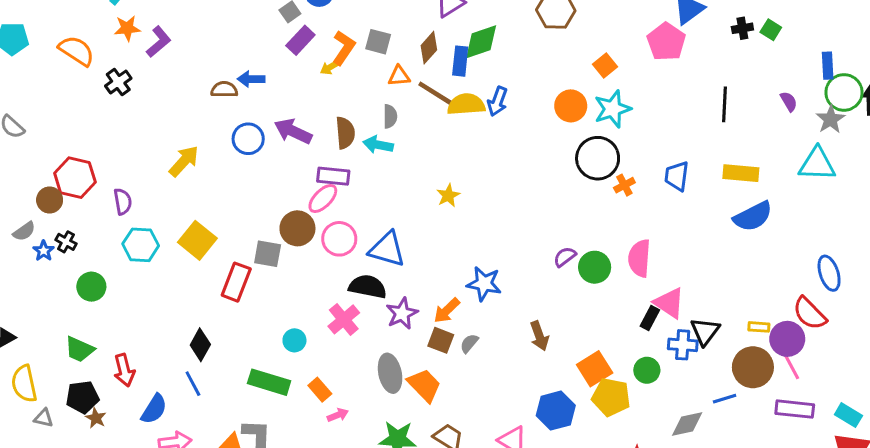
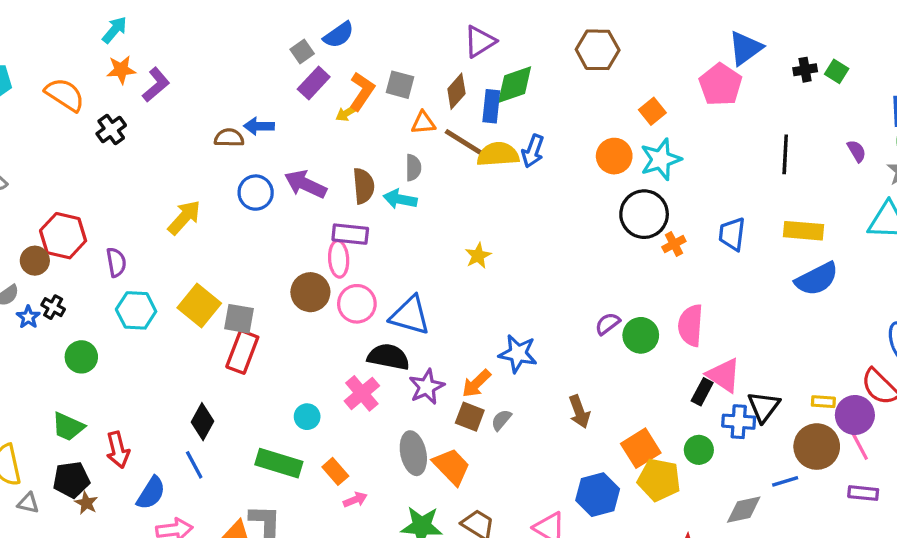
pink ellipse: (323, 198) -> (339, 259), turned -48
gray square: (268, 254) -> (239, 319), moved
purple rectangle: (795, 409) -> (863, 493), size x0.7

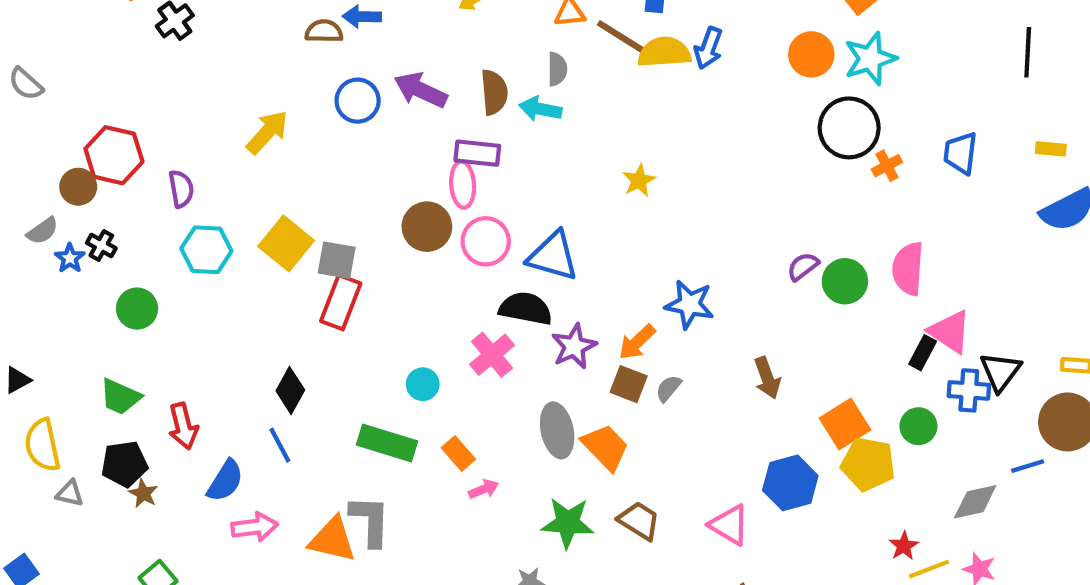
yellow rectangle: (803, 231) -> (1051, 149), size x0.6

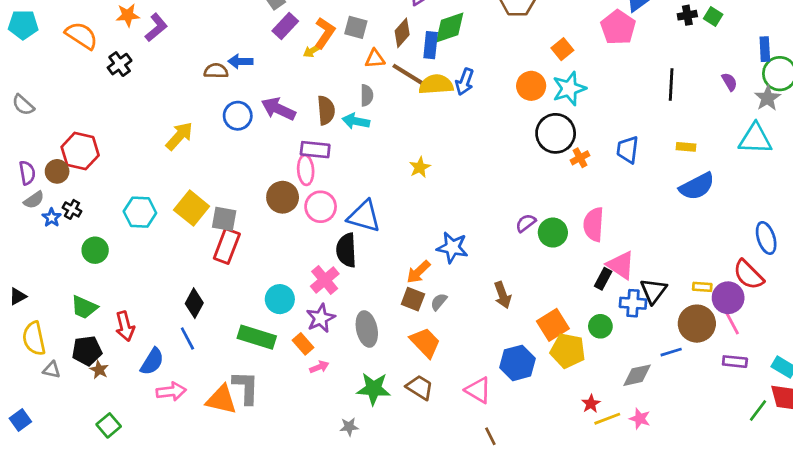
purple semicircle: (181, 189) -> (27, 173), moved
black semicircle: (526, 309) -> (346, 250), turned -104
purple star: (574, 346) -> (321, 318), moved
cyan circle: (423, 384) -> (280, 299), size x1.4
orange trapezoid: (605, 447) -> (425, 343), moved

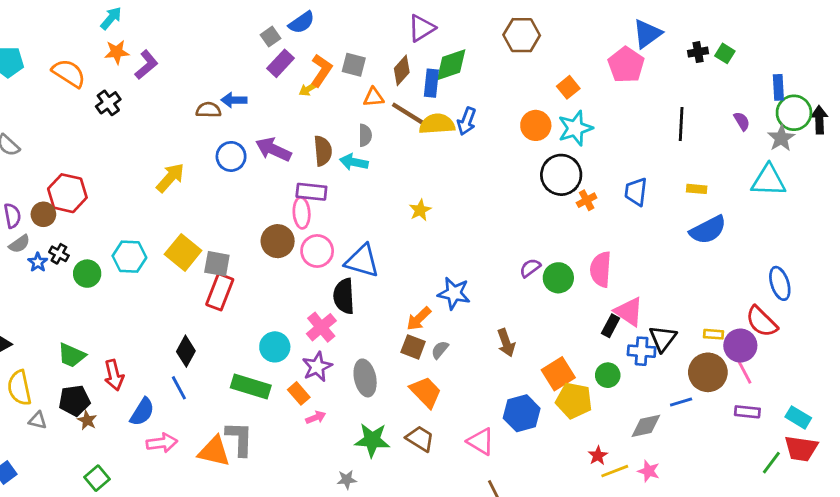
green circle: (95, 250) -> (87, 274), moved

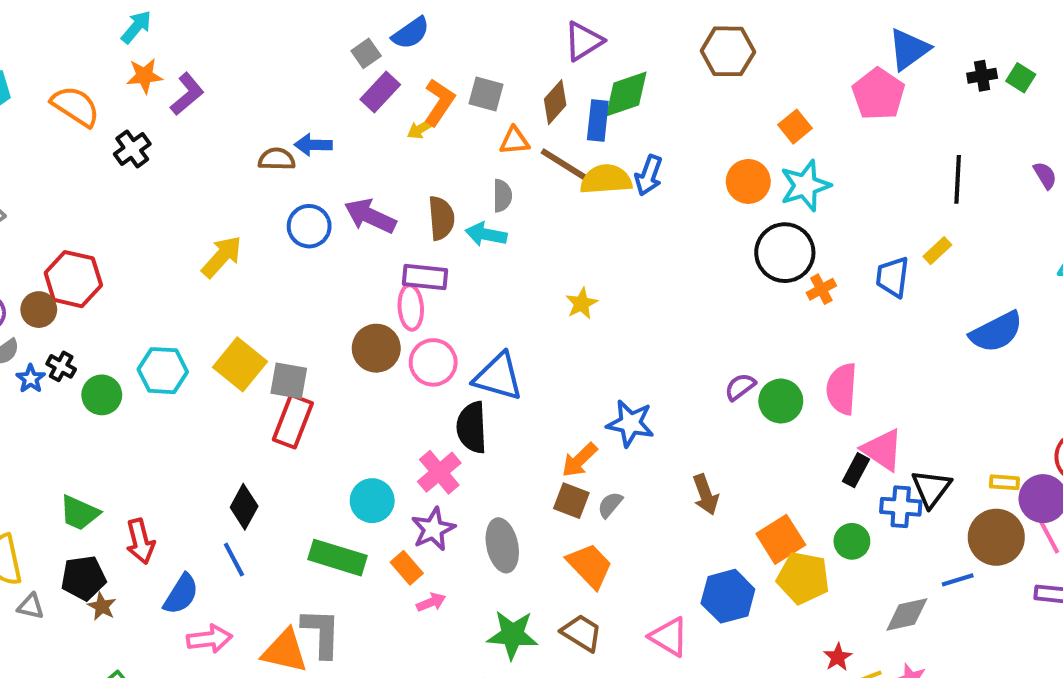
yellow rectangle: (697, 189) -> (937, 251), moved, turned -48

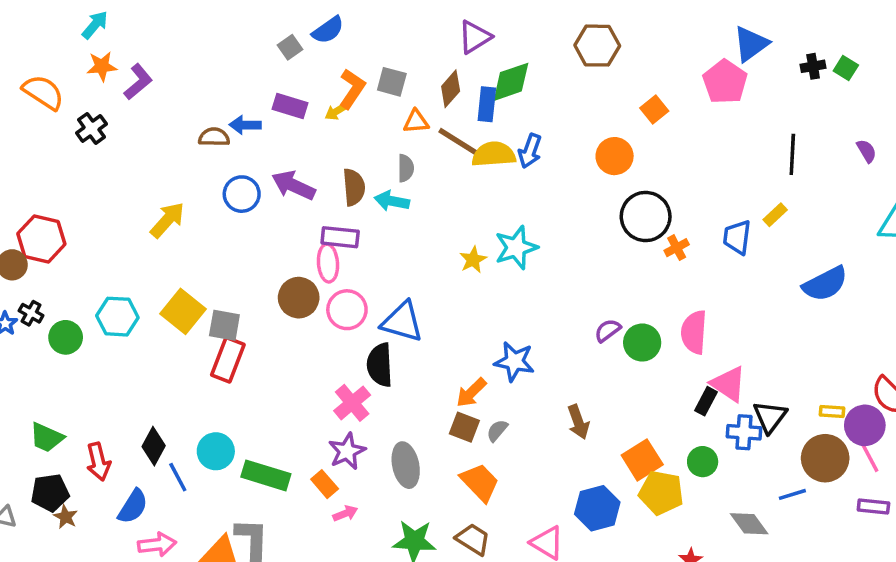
purple rectangle: (380, 92) -> (290, 106), moved, turned 64
cyan star: (805, 186) -> (516, 248), moved
cyan circle: (372, 501) -> (216, 451), moved
black diamond: (244, 507) -> (154, 446), moved
gray diamond: (907, 614) -> (749, 524), turned 66

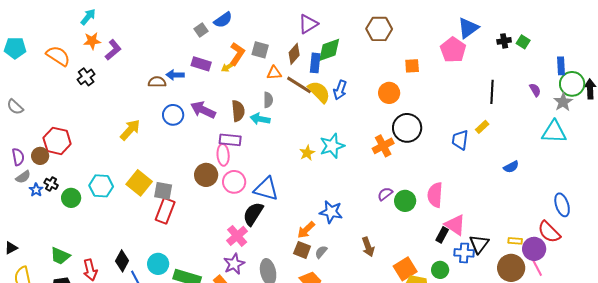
orange square: (654, 109) -> (412, 66), turned 35
yellow semicircle: (494, 154) -> (319, 92), turned 50
orange cross: (677, 248) -> (383, 146), moved, size x1.5
blue semicircle: (825, 284) -> (511, 167), size x0.6
black semicircle: (380, 365) -> (253, 214), turned 35

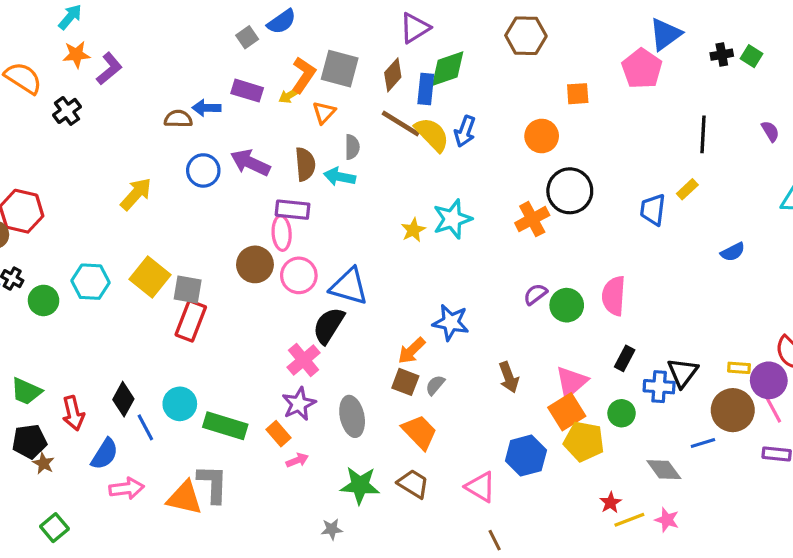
gray square: (260, 50) -> (340, 69), size x1.4
orange triangle: (274, 73) -> (324, 113), moved, turned -42
pink triangle: (455, 225) -> (571, 382), moved, turned 45

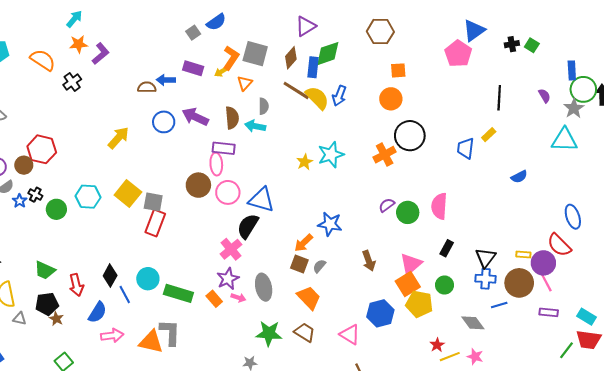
orange square: (578, 94) -> (398, 70), moved
blue cross: (659, 387) -> (486, 279), moved
pink arrow: (297, 460) -> (238, 298), moved, turned 40

